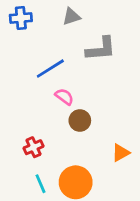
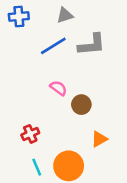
blue line: (50, 69) -> (53, 46), moved
brown circle: (80, 121) -> (81, 105), moved
orange triangle: (121, 153) -> (99, 139), moved

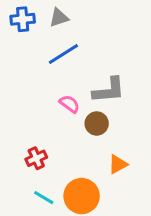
gray triangle: (65, 15) -> (59, 18), moved
gray L-shape: (92, 45) -> (109, 90), moved
cyan line: (37, 167) -> (44, 198), turned -36

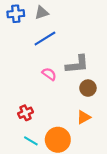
brown circle: (97, 123) -> (88, 88), moved

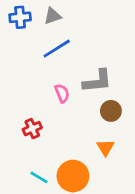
pink semicircle: (49, 74) -> (62, 93), turned 32
red cross: (25, 113) -> (32, 129), moved
orange triangle: (84, 117) -> (105, 148), turned -32

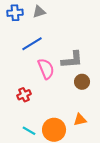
blue line: (57, 49) -> (32, 44), moved
pink semicircle: (62, 93) -> (46, 69), size x1.5
orange triangle: (105, 148) -> (80, 120), moved, turned 48

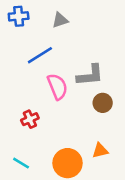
gray triangle: (39, 12) -> (60, 20), moved
cyan line: (29, 131) -> (21, 163), moved

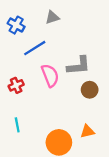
blue cross: (19, 16) -> (16, 25), moved, turned 35
red cross: (30, 119) -> (16, 85), moved
cyan line: (21, 163) -> (17, 125), moved, turned 48

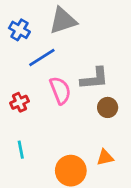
gray triangle: (52, 17) -> (63, 21), size x1.6

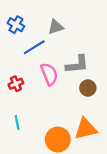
gray triangle: (63, 21) -> (56, 27), moved, size x0.7
orange triangle: (105, 157) -> (86, 129), size x1.6

